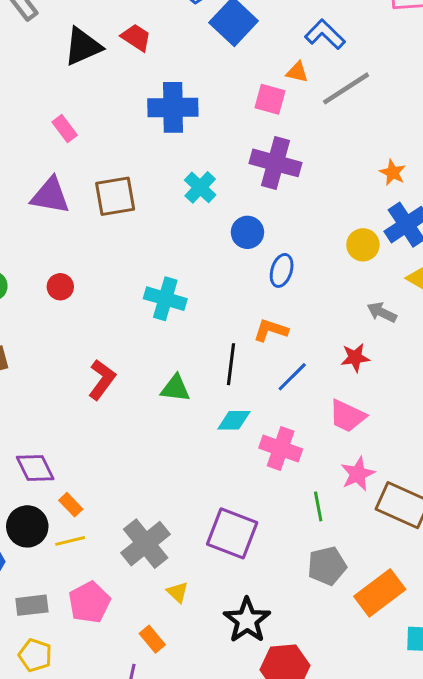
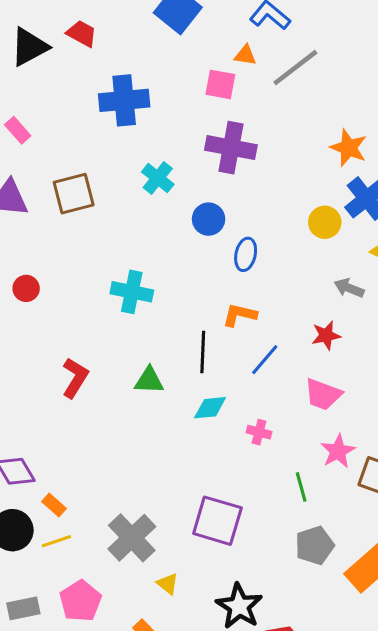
orange star: (393, 173) -> (349, 148), size x1.4
pink cross: (281, 449) -> (259, 432), size x0.6

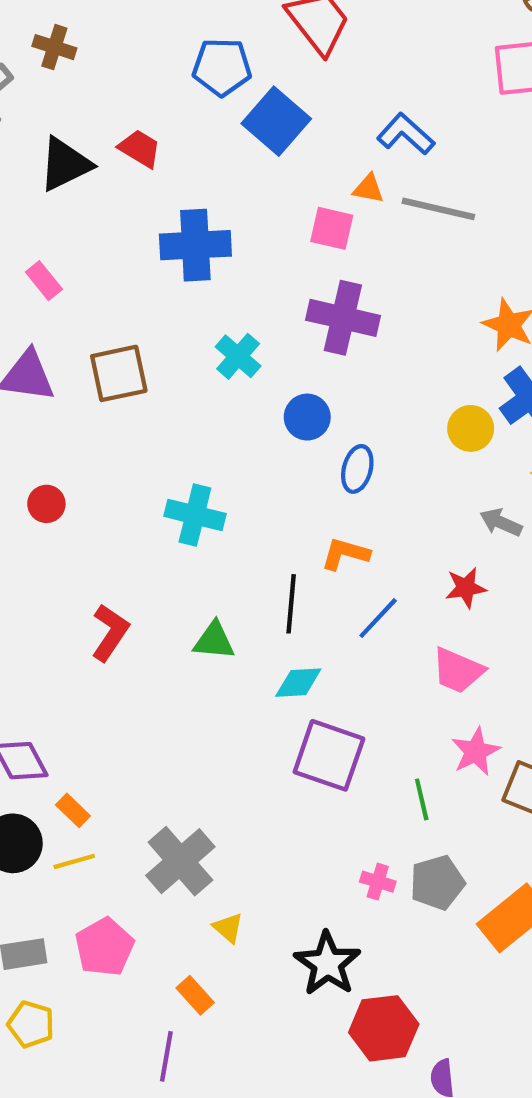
gray line: (295, 68) -> (438, 209), turned 48
pink cross: (259, 432) -> (378, 882), moved
purple square: (217, 521) -> (329, 755), moved

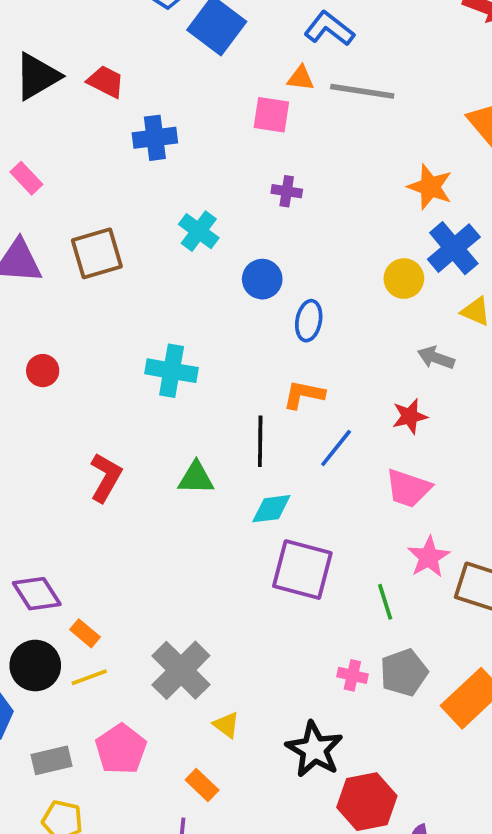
red trapezoid: (140, 148) -> (106, 82), moved
blue cross: (195, 245) -> (155, 138), size x0.7
purple cross: (343, 318) -> (287, 191), size x0.5

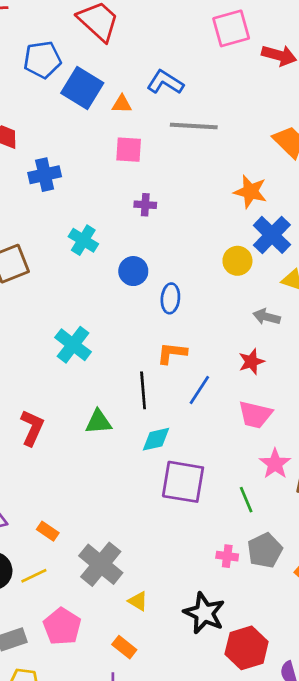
orange triangle: (301, 78) -> (122, 104), moved
cyan cross: (172, 371) -> (73, 345), turned 33
orange rectangle: (85, 633) -> (48, 531), moved

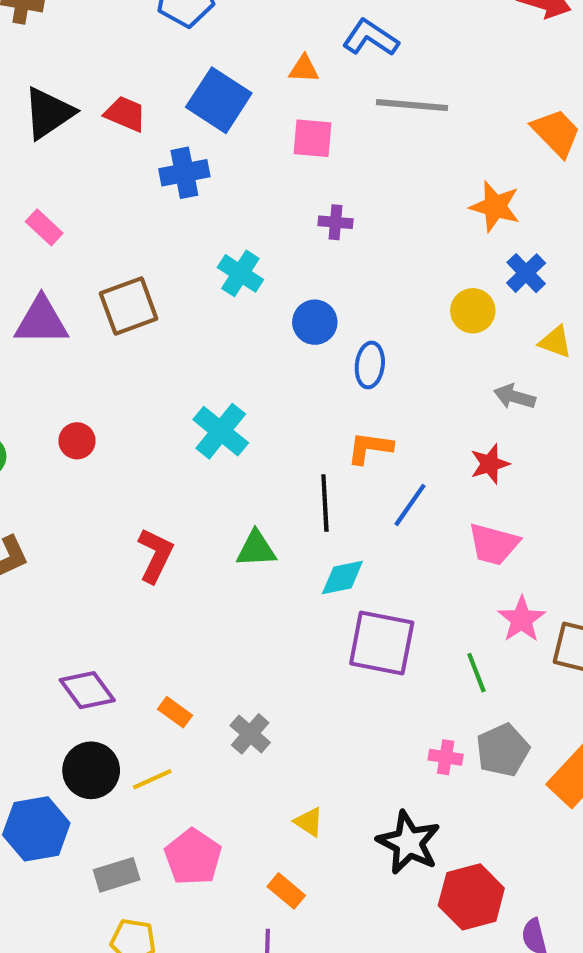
blue square: (82, 88) -> (219, 100), moved
blue cross: (272, 235) -> (526, 273), size x0.7
gray cross: (101, 564) -> (250, 734), moved, size x0.6

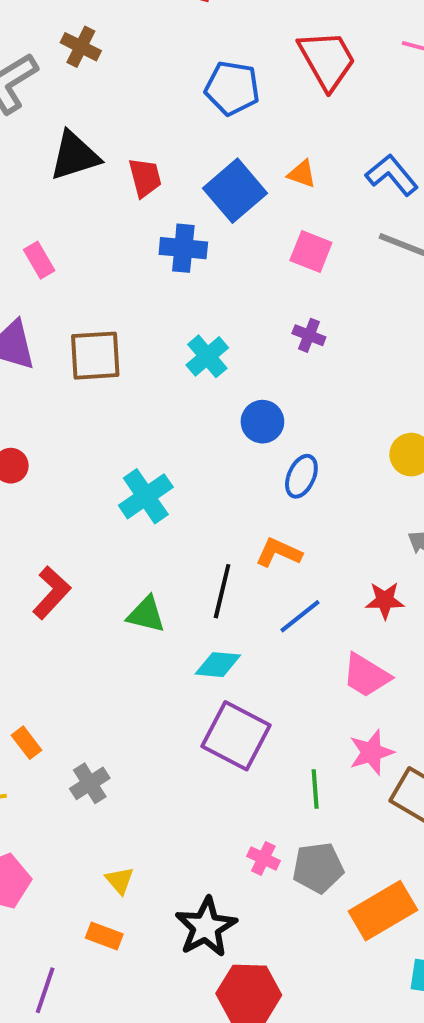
orange triangle: (304, 69) -> (302, 174), moved
red trapezoid: (125, 114) -> (145, 178), turned 36
orange rectangle: (286, 891) -> (104, 936), moved, turned -36

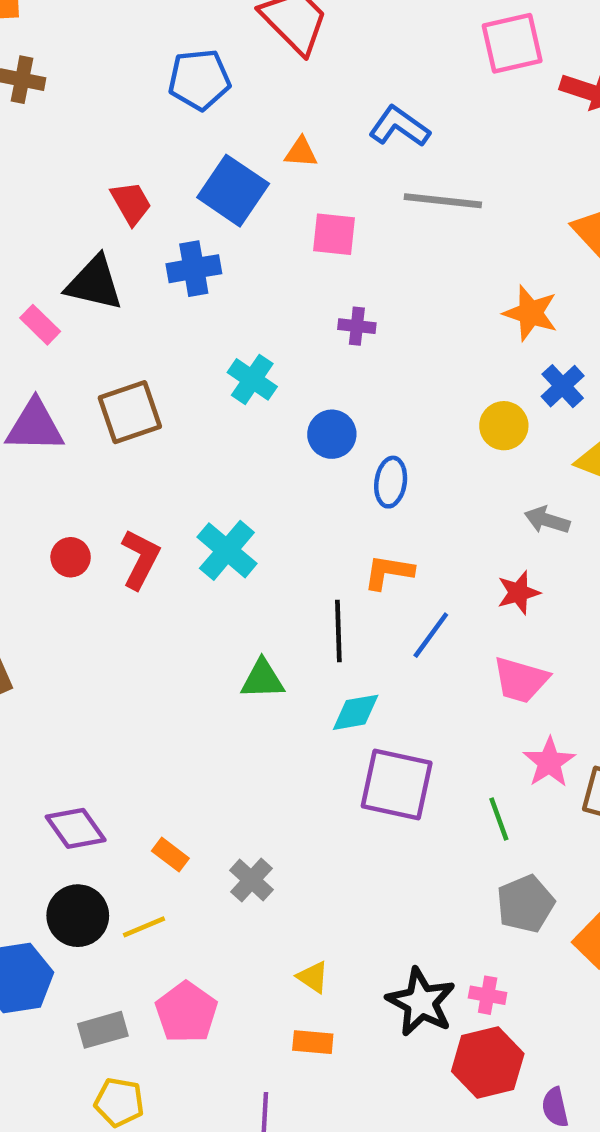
black triangle: (75, 156) -> (94, 283), moved, turned 46
red L-shape: (52, 593) -> (140, 559), moved
pink cross: (263, 858) -> (488, 995), moved

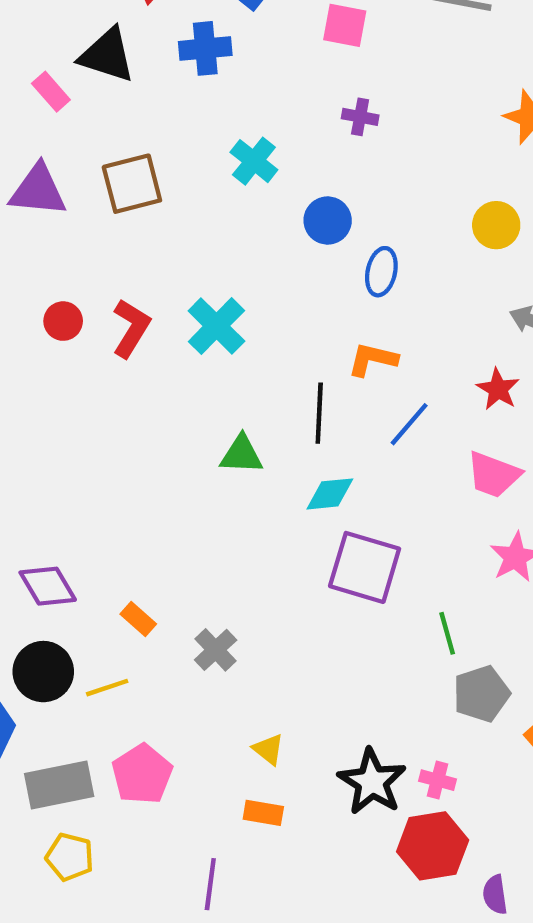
red star: (519, 593) -> (498, 389), turned -30
green line: (499, 819) -> (447, 633), moved
gray rectangle: (103, 1030) -> (59, 785), size x1.4

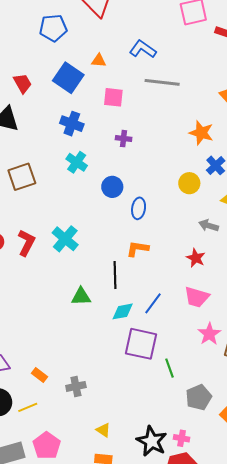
blue cross: (205, 48) -> (72, 124), moved, turned 30
blue line: (409, 424) -> (153, 303), moved
green line: (447, 633) -> (170, 368), moved
gray cross: (216, 650) -> (76, 386), turned 36

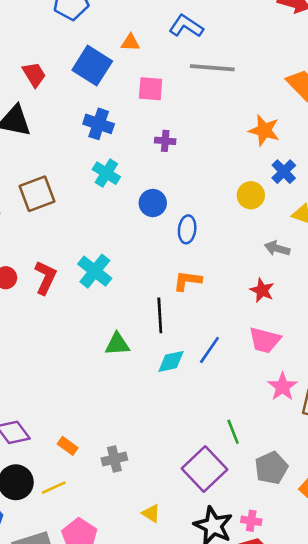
purple square: (141, 344) -> (205, 469), moved, turned 36

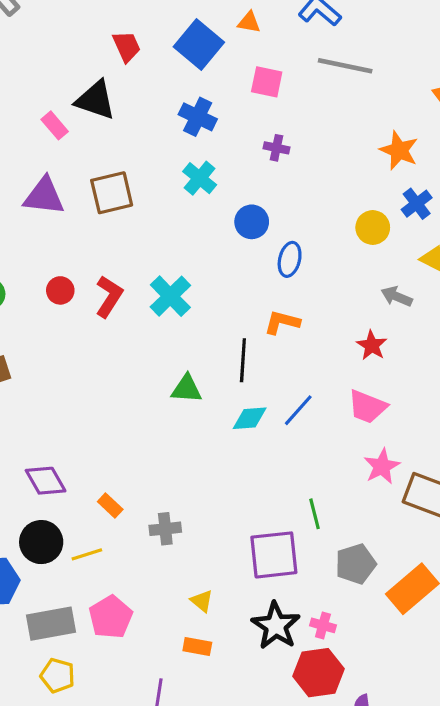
purple square: (205, 469) -> (274, 555), turned 30

